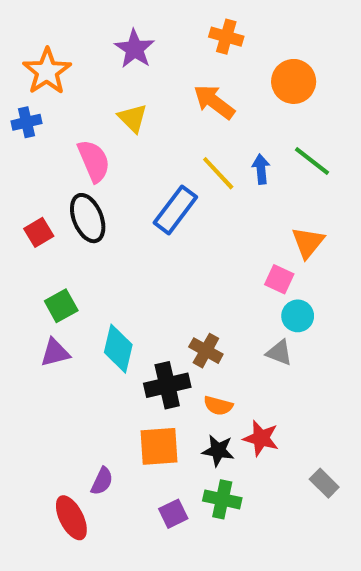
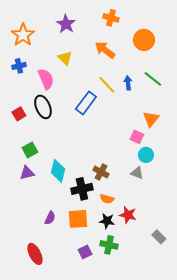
blue cross: (27, 122) -> (19, 66), moved
purple semicircle: (102, 481) -> (50, 218), moved

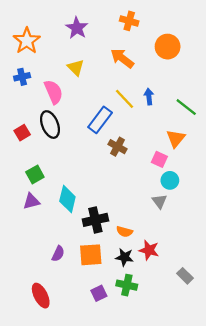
green line: (153, 79) -> (186, 107), moved
brown cross: (101, 172) -> (118, 147), moved
gray triangle: (137, 173) -> (159, 201), turned 32

